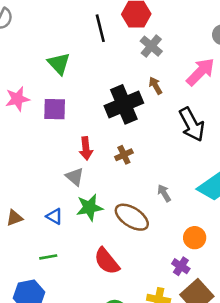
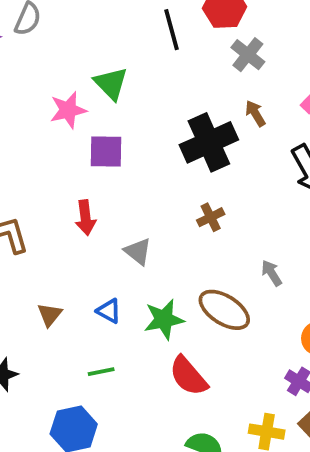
pink star: (17, 99) -> (68, 110), moved
red arrow: (86, 148) -> (86, 218), moved
green star: (89, 207) -> (164, 319), moved
brown triangle: (14, 218) -> (50, 315), turned -30

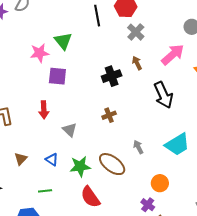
black cross: (209, 142) -> (112, 76), size x0.7

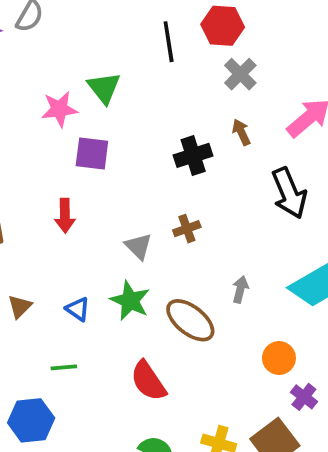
gray triangle: (70, 130) -> (138, 246), moved
gray arrow: (138, 147) -> (240, 289), turned 40
green star: (80, 166) -> (130, 301), moved, turned 30
purple cross: (148, 205) -> (304, 397), moved

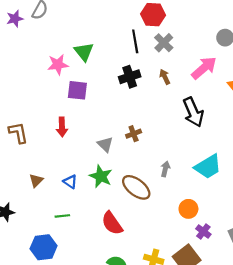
black line: (169, 42) -> (135, 41), moved
black cross: (193, 155) -> (130, 77), moved

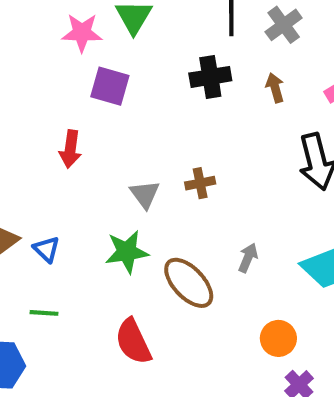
green star: (101, 176) -> (127, 252), turned 30
blue triangle: (70, 182) -> (46, 249), moved

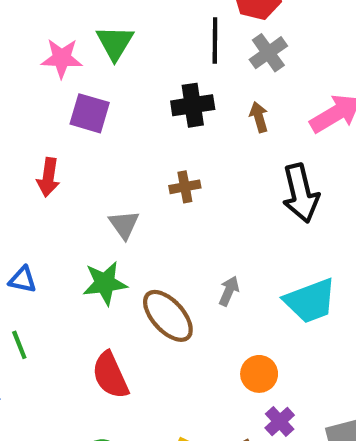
brown cross: (200, 183) -> (185, 187), moved
blue triangle: (46, 249) -> (23, 280), turned -32
green line: (44, 313) -> (19, 345), turned 64

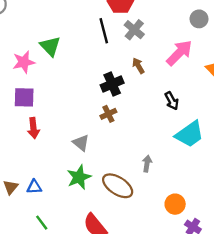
black cross: (193, 105) -> (112, 84), moved
purple square: (90, 113) -> (24, 97), moved
black arrow: (301, 193) -> (172, 101), size x0.6
cyan trapezoid: (310, 301) -> (190, 134), moved

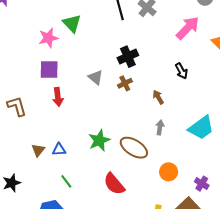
brown arrow: (138, 66) -> (158, 97), moved
cyan trapezoid: (190, 134) -> (201, 128), moved
gray triangle: (81, 143) -> (96, 77), moved
orange circle: (175, 204) -> (169, 172), moved

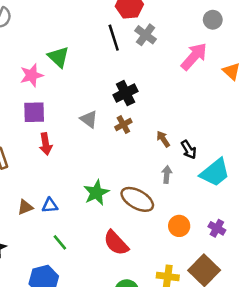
black arrow: (181, 71) -> (189, 150), moved
brown triangle: (38, 150) -> (25, 207), turned 32
purple cross: (202, 184) -> (217, 228), moved

